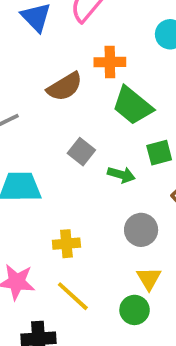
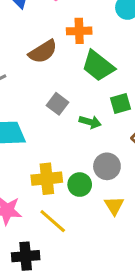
yellow cross: (66, 244) -> (47, 179), size x1.4
green circle: (135, 310) -> (80, 185), moved

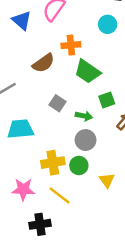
gray circle: (107, 166) -> (86, 140), moved

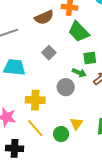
green arrow: (84, 116) -> (79, 73), moved
green circle: (79, 165) -> (61, 134), moved

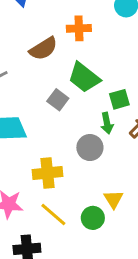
green trapezoid: (79, 32) -> (84, 77), moved
green arrow: (79, 73) -> (107, 123), turned 64

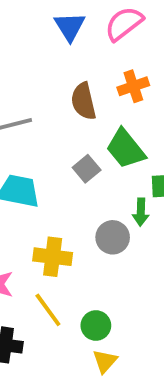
orange cross: (79, 28) -> (133, 86), turned -30
brown semicircle: (43, 49) -> (83, 101), turned 96
yellow triangle: (113, 199) -> (105, 361), moved

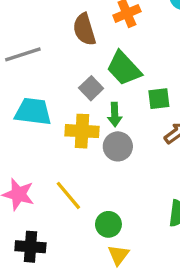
green arrow: (141, 212) -> (115, 115), moved
yellow cross: (53, 257) -> (82, 131), moved
yellow line: (48, 310) -> (68, 195), moved

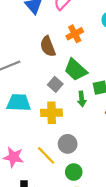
green arrow: (115, 115) -> (82, 99), moved
gray circle: (118, 146) -> (68, 144), moved

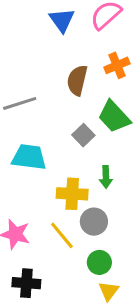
brown semicircle: (48, 46) -> (77, 80), turned 30
green arrow: (82, 99) -> (106, 177), moved
yellow cross: (52, 113) -> (72, 194), moved

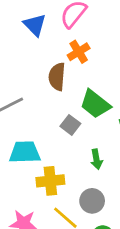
orange cross: (117, 65) -> (79, 52), moved
yellow cross: (72, 194) -> (50, 181), moved

